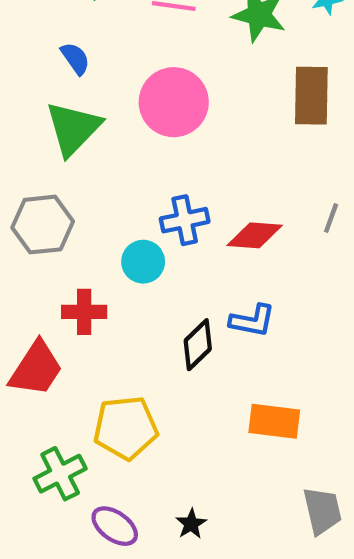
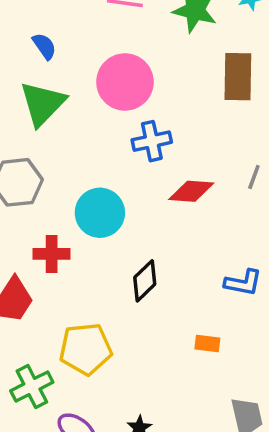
blue cross: (185, 220) -> (152, 141), moved
cyan circle: (143, 262) -> (100, 213), size x1.4
blue L-shape: (252, 321) -> (243, 283), moved
orange rectangle: (274, 421) -> (207, 344), size x0.6

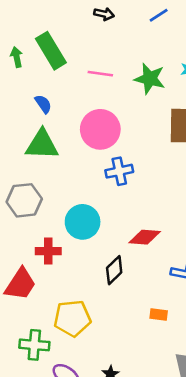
green triangle: (43, 103) -> (42, 145), turned 48
red diamond: (191, 191) -> (145, 237), moved
green cross: (32, 387) -> (34, 345), turned 32

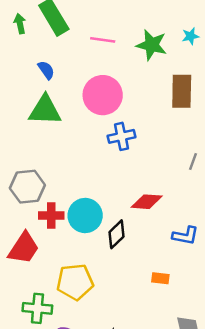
gray hexagon: (24, 200) -> (27, 187), moved
cyan circle: (83, 222) -> (85, 215), moved

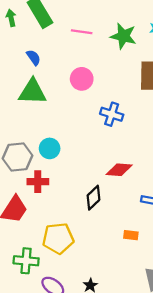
pink circle: (103, 95) -> (82, 79), size x0.7
blue cross: (121, 136) -> (112, 114), moved, turned 30
cyan circle: (85, 215) -> (50, 148), moved, size x0.7

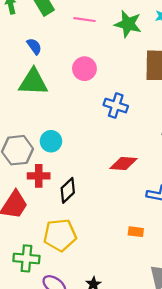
black diamond: (93, 198) -> (68, 190), moved

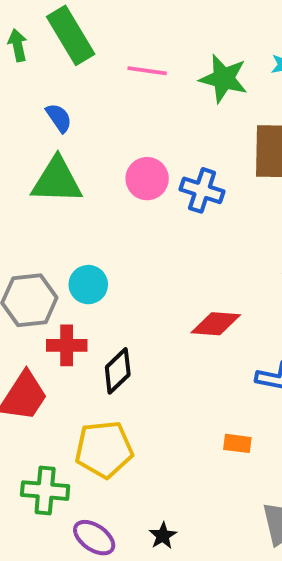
pink circle: (84, 69) -> (147, 179), moved
blue cross: (116, 106) -> (202, 190), moved

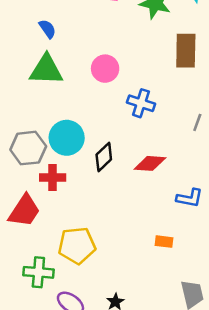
blue cross: (202, 190) -> (141, 103), moved
cyan circle: (88, 285) -> (67, 138), size x1.4
black diamond: (118, 371) -> (104, 157), moved

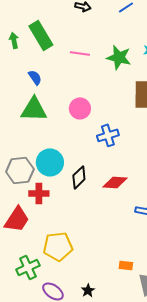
blue cross: (141, 103) -> (108, 135), turned -35
orange rectangle: (164, 242) -> (126, 265), moved
green cross: (38, 272) -> (28, 267), turned -30

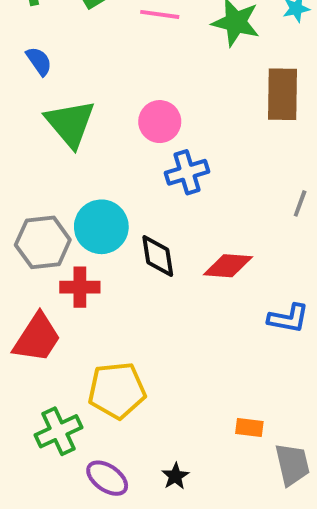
blue semicircle: (35, 77) -> (39, 61), moved
green triangle: (34, 109) -> (70, 124), turned 48
blue cross: (108, 135) -> (187, 172), moved
black diamond: (79, 177) -> (158, 256), turned -55

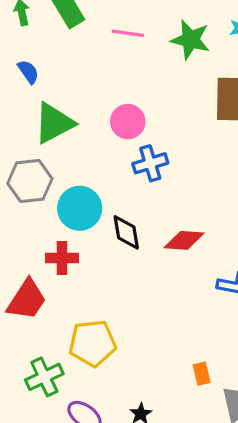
green triangle: (70, 124) -> (54, 123), turned 42
gray hexagon: (43, 242) -> (30, 181), moved
orange rectangle: (249, 427) -> (202, 374), turned 70

